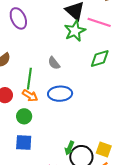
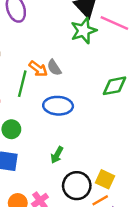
green diamond: (100, 59) -> (115, 86), moved
orange arrow: (30, 96) -> (38, 69), moved
green arrow: (69, 148) -> (57, 155), moved

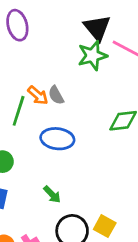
green arrow: (57, 155) -> (52, 194), turned -77

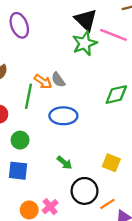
yellow square: (105, 226) -> (111, 163), moved

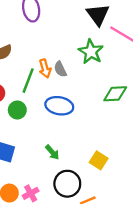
green star: (85, 43) -> (91, 52), moved, turned -30
orange arrow: (43, 82) -> (45, 68), turned 30
green circle: (20, 140) -> (17, 110), moved

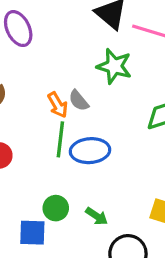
green line: (28, 81) -> (60, 139), moved
green circle: (17, 110) -> (56, 208), moved

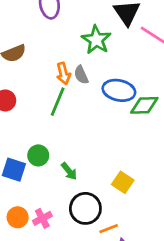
green star: (114, 66) -> (96, 40), moved
blue ellipse: (90, 151) -> (119, 90), moved

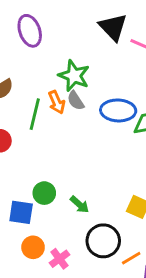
green star: (96, 40) -> (74, 76), moved
green line: (58, 102) -> (35, 114), moved
orange circle: (18, 217) -> (33, 247), moved

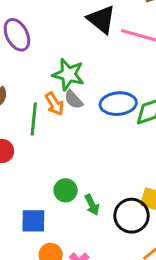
green circle: (44, 193) -> (65, 190), moved
green arrow: (79, 204) -> (92, 205), turned 30
black circle: (103, 241) -> (132, 216), moved

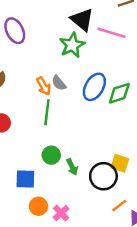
green star: (68, 74) -> (72, 45), moved, turned 30
blue ellipse: (118, 104) -> (94, 87), turned -56
green line: (34, 119) -> (47, 112), moved

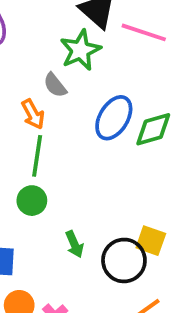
gray semicircle: (59, 83) -> (55, 85), moved
green circle: (51, 155) -> (32, 201), moved

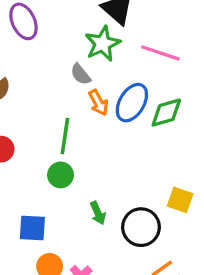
pink line: (144, 32) -> (160, 53), moved
orange arrow: (33, 114) -> (98, 103), moved
yellow square: (151, 241) -> (180, 200), moved

